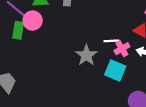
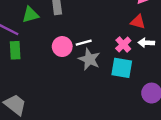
pink circle: (33, 21) -> (62, 47), moved
white line: (111, 41) -> (84, 43), moved

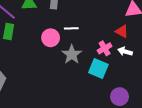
white line: (84, 43) -> (71, 28), moved

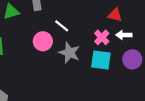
white line: (71, 28) -> (62, 26), turned 56
purple circle: (120, 97) -> (132, 59), moved

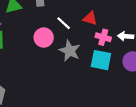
red triangle: (115, 15) -> (90, 18), moved
pink cross: (102, 37) -> (103, 37), turned -32

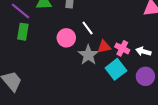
red triangle: (90, 18) -> (104, 47), moved, turned -40
cyan square: (101, 60) -> (116, 69), turned 30

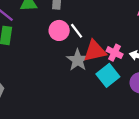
pink circle: (66, 38) -> (59, 30), moved
red triangle: (104, 47) -> (95, 51), size x1.5

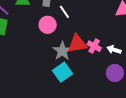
white line: (77, 31) -> (64, 12), moved
cyan square: (108, 75) -> (63, 72), moved

